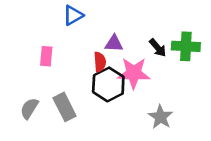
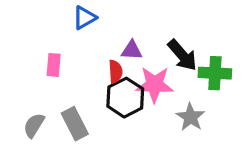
green cross: (186, 46) -> (215, 73), moved
black arrow: (158, 48) -> (182, 55), size x1.5
gray star: (161, 117) -> (190, 117), moved

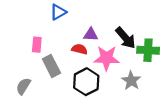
red semicircle: (115, 71) -> (80, 49), turned -72
black hexagon: (125, 98) -> (86, 82), moved
gray rectangle: (75, 124) -> (51, 66), moved

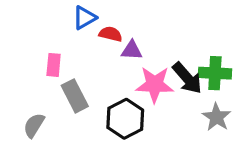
black arrow: (126, 38) -> (187, 78), moved
red semicircle: (80, 49) -> (111, 34), moved
gray star: (131, 81) -> (217, 117), moved

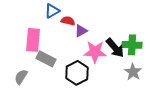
purple triangle: (132, 50) -> (81, 31), turned -32
pink rectangle: (54, 65) -> (33, 40), size x1.6
gray rectangle: (75, 96) -> (46, 59), turned -36

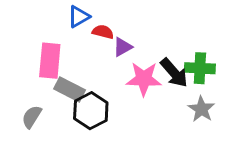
black hexagon: (77, 73) -> (91, 111), moved

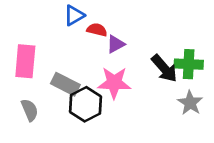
pink rectangle: (50, 61) -> (25, 61), moved
pink star: (144, 79) -> (114, 83), moved
gray semicircle: (32, 117) -> (30, 110), turned 125

